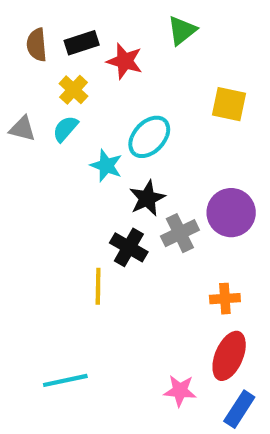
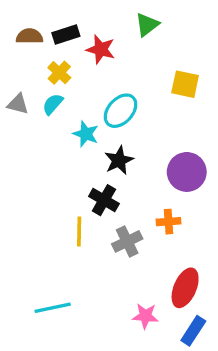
brown semicircle: (37, 45) -> (29, 36), turned 95
gray cross: (180, 233) -> (127, 241), moved
orange cross: (225, 299) -> (169, 222), moved

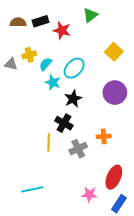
yellow cross: (59, 73) -> (29, 55), moved, turned 32
yellow square: (185, 84) -> (114, 52), turned 30
cyan semicircle: (53, 104) -> (46, 64), moved
purple circle: (187, 172) -> (115, 93), moved

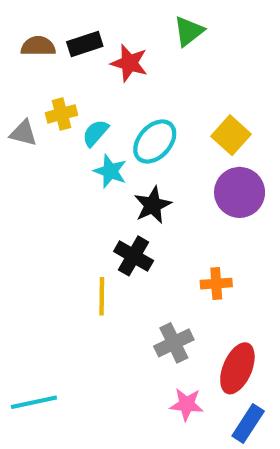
yellow square: (114, 52) -> (231, 135), moved
gray cross: (78, 149) -> (174, 343), moved
cyan line: (32, 189) -> (34, 402), moved

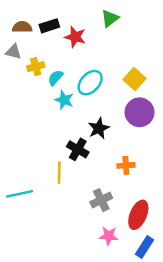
gray triangle: (23, 133) -> (13, 52), moved
black star: (153, 205) -> (99, 128), moved
cyan line: (34, 402) -> (20, 194), moved

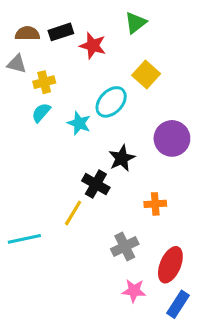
cyan semicircle: (56, 78) -> (41, 113), moved
yellow square: (135, 79) -> (146, 75), moved
yellow line: (59, 173) -> (73, 213), turned 30

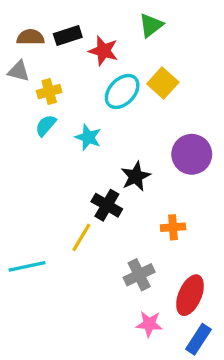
cyan ellipse: (111, 102) -> (122, 91), moved

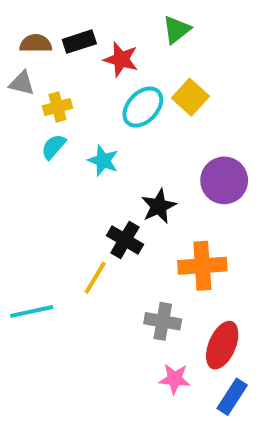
orange cross: (173, 227) -> (202, 266), size x1.6
gray cross: (139, 275) -> (163, 321), turned 36

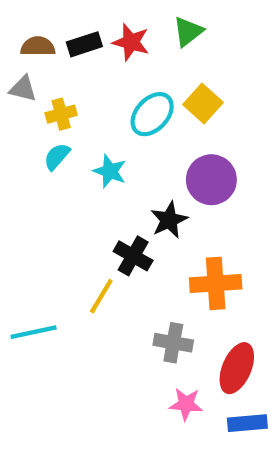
red star: (121, 59) -> (131, 42), moved
purple circle: (224, 180) -> (211, 180), moved
blue rectangle: (232, 397) -> (247, 423), turned 52

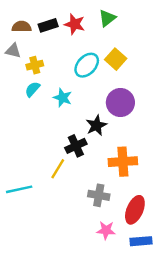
black cross: (133, 256) -> (76, 146), turned 35

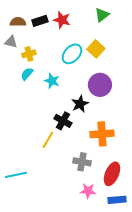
green triangle: (107, 18) -> (102, 15), moved
black cross: (76, 146) -> (63, 121), turned -36
cyan line: (19, 189) -> (16, 175), moved

